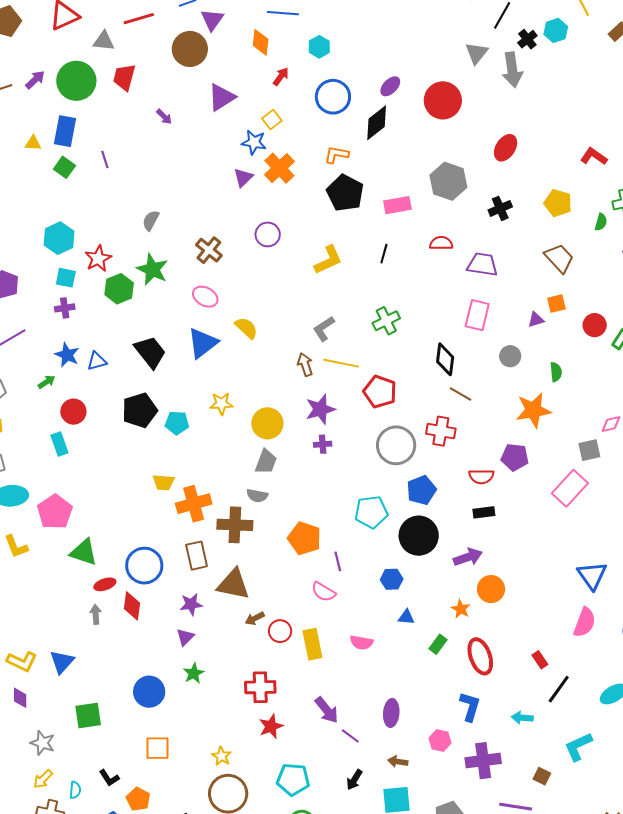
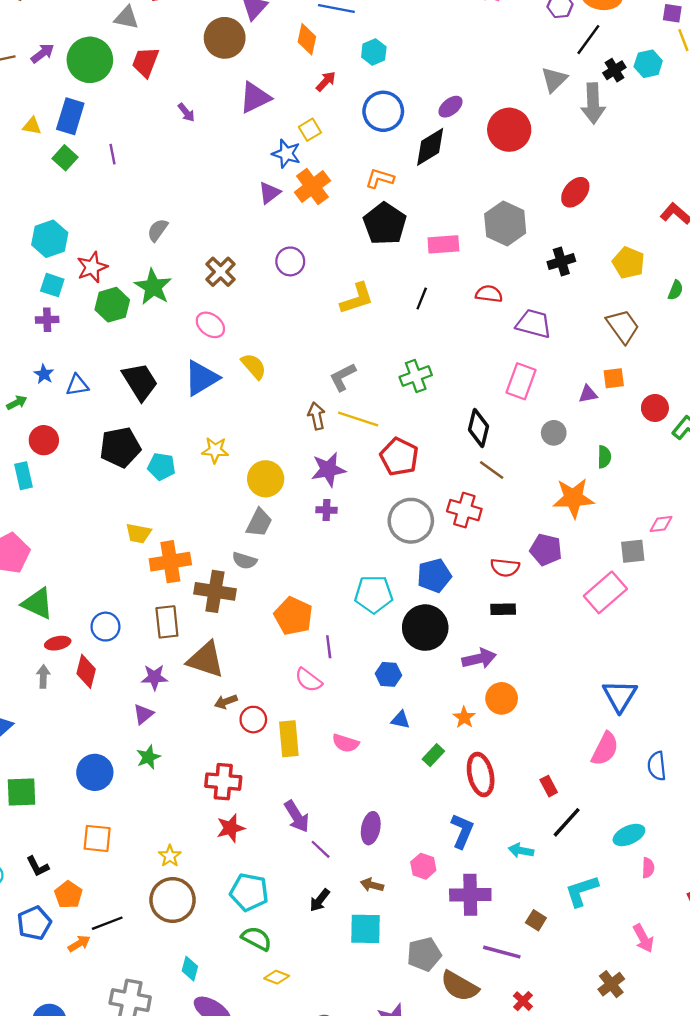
blue star: (67, 355) -> (44, 374), size x0.7
blue circle: (144, 566) -> (105, 627), size x0.7

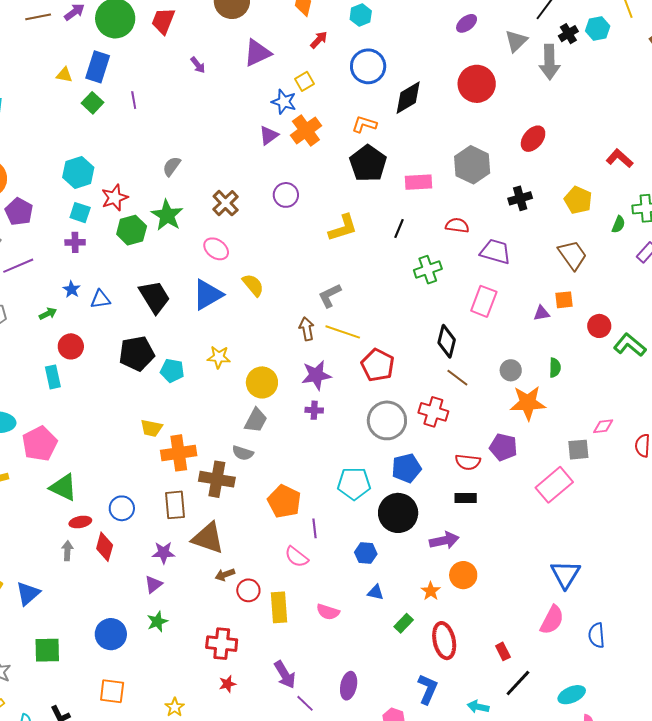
purple ellipse: (451, 107) -> (467, 23), moved
green cross: (416, 376) -> (428, 270), moved
gray circle: (554, 433) -> (511, 370), moved
red star: (231, 828) -> (227, 684), size x0.7

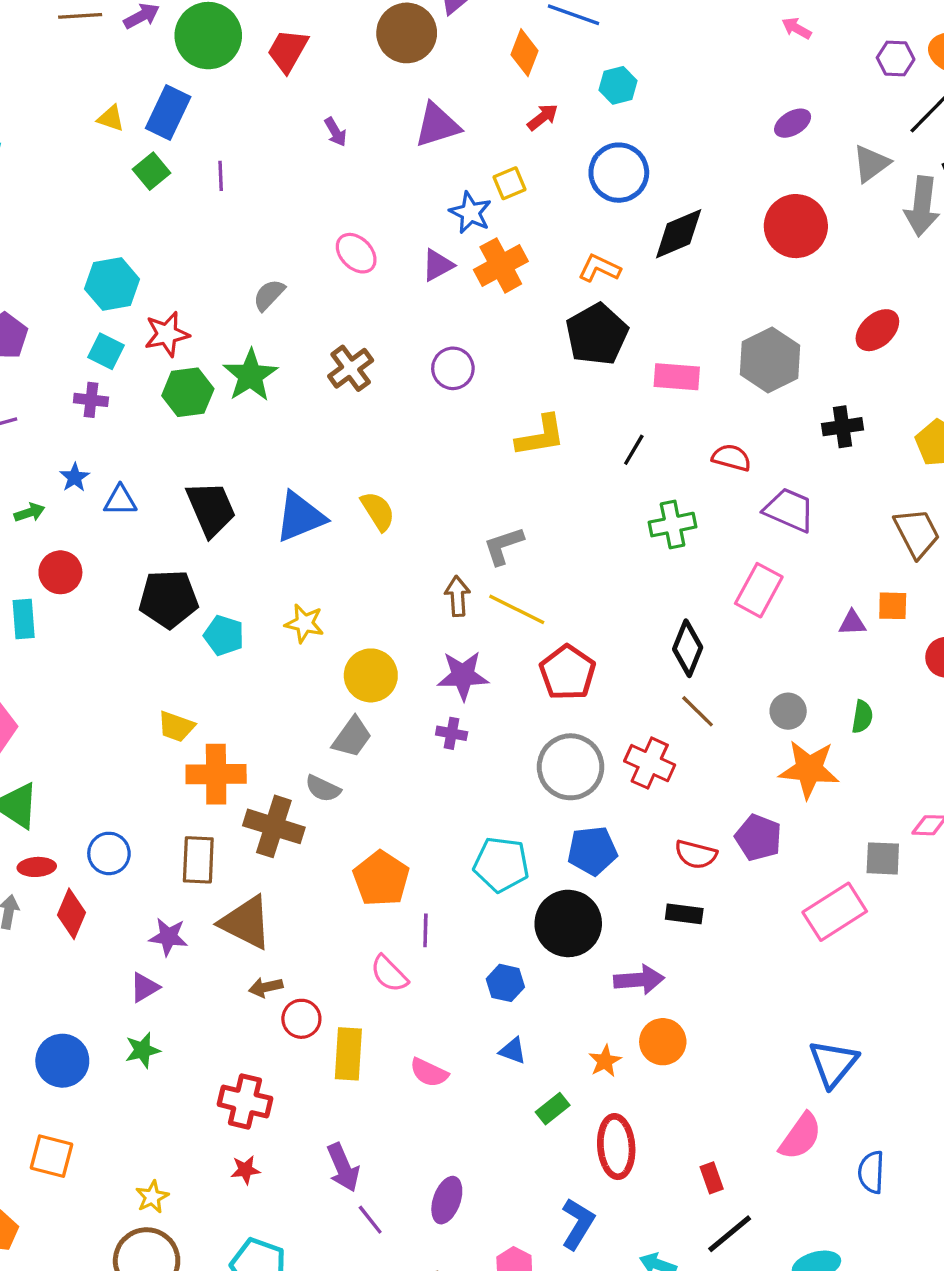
pink ellipse: (216, 249) -> (356, 253), moved

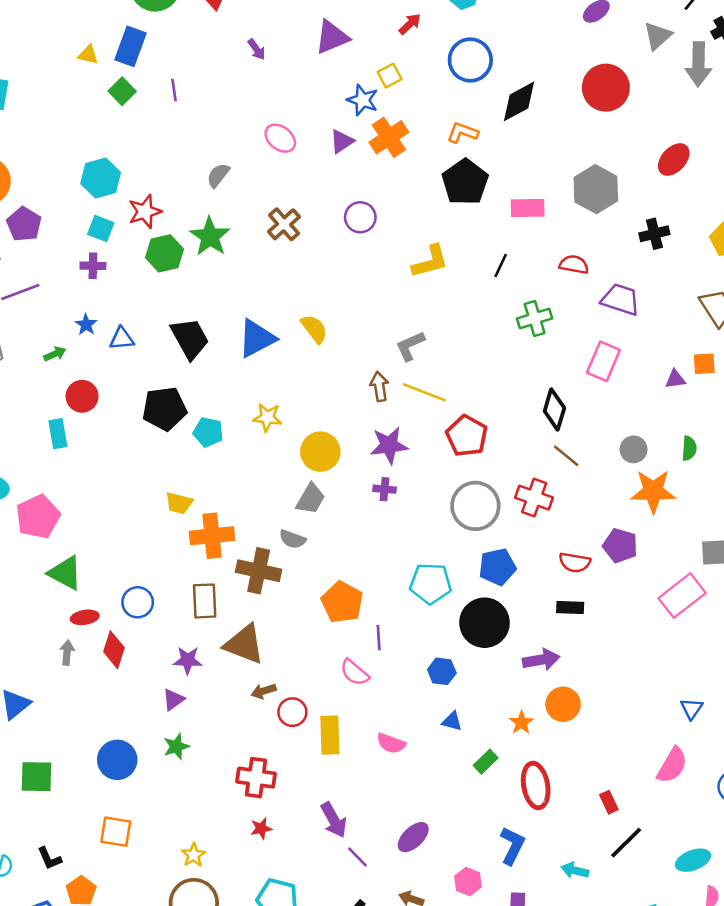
blue triangle: (833, 1063) -> (691, 709), size x0.6
purple ellipse: (447, 1200) -> (413, 837), turned 32

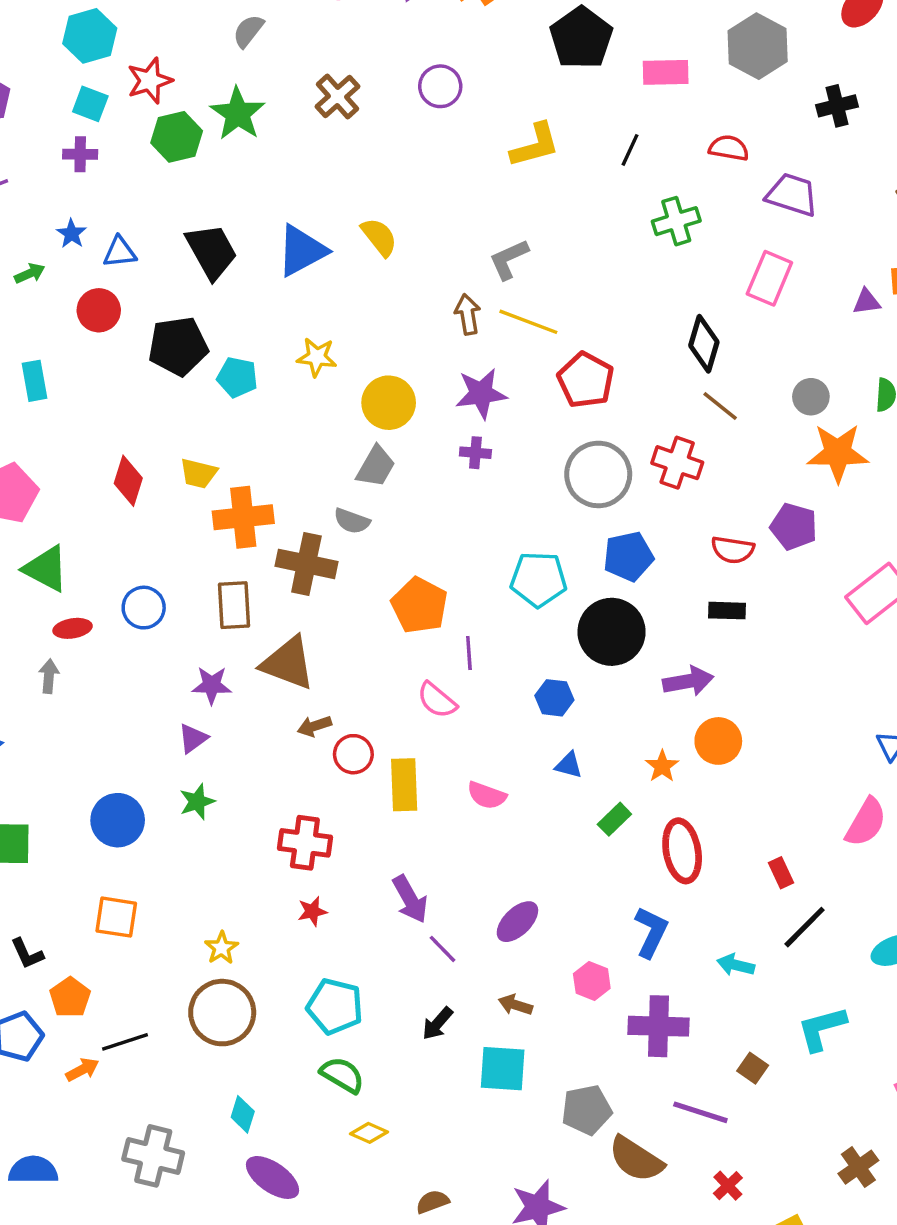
red circle: (82, 396) -> (99, 310), moved
red diamond: (114, 650) -> (128, 481), moved

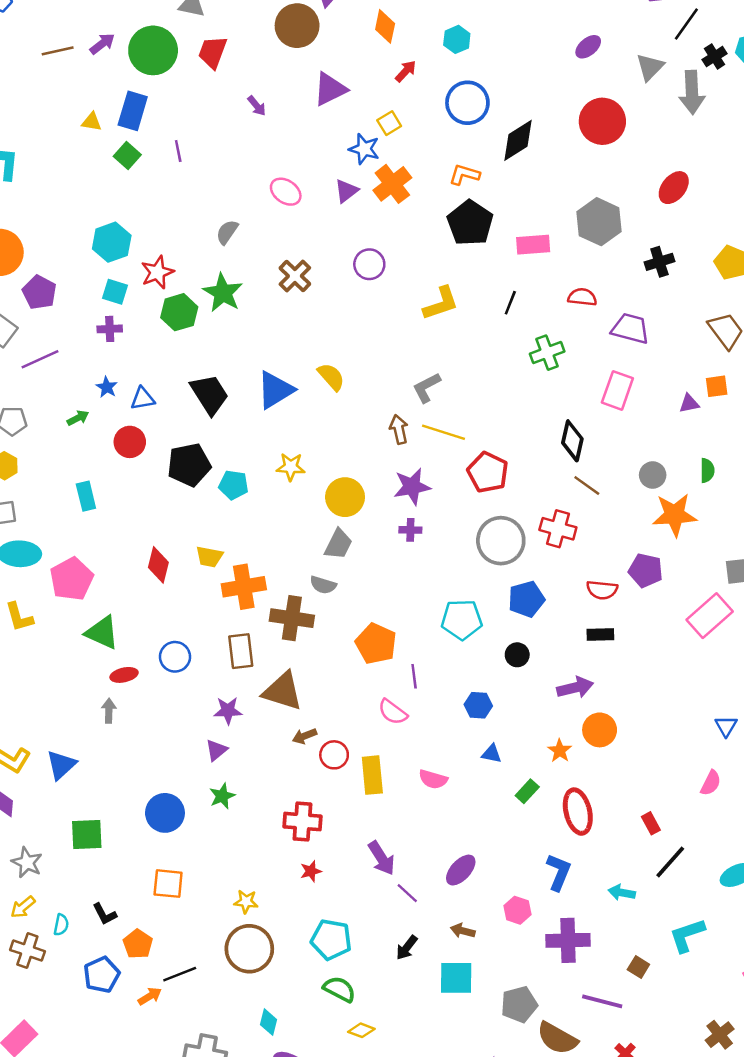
black circle: (612, 632) -> (517, 655), size x0.5
pink semicircle: (866, 822) -> (711, 783), size x0.7
yellow star: (221, 948) -> (246, 902), turned -30

